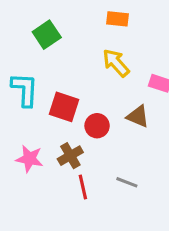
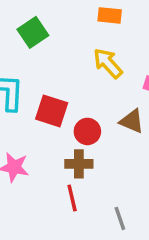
brown cross: (70, 156) -> (79, 164), moved, turned 30
gray line: (127, 182) -> (120, 218), moved, turned 50

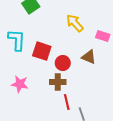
red line: (72, 198) -> (67, 102), moved

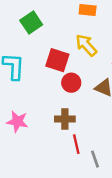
red square: (42, 51) -> (57, 60), moved
red circle: (63, 63) -> (71, 83), moved

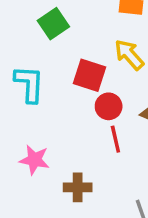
brown cross: (65, 119) -> (78, 187), moved
red line: (76, 144) -> (115, 139), moved

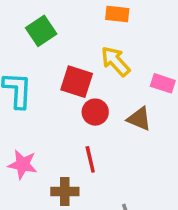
red line: (115, 139) -> (90, 159), moved

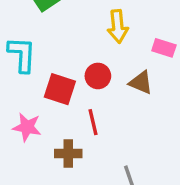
yellow arrow: (116, 61) -> (118, 26), turned -144
red square: (77, 82) -> (60, 89), moved

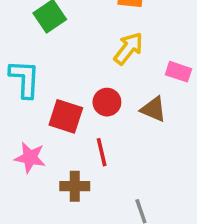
yellow arrow: (118, 26) -> (128, 48), turned -136

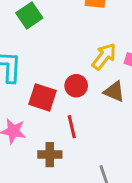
yellow arrow: (128, 48) -> (104, 56), moved

